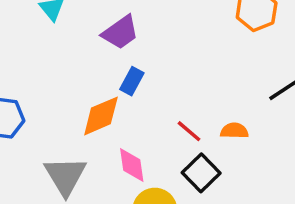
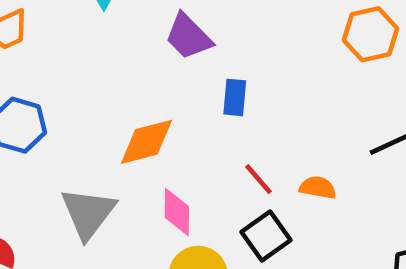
purple trapezoid: (120, 32) -> (188, 37), turned 72
blue rectangle: (132, 81) -> (235, 97), moved, turned -32

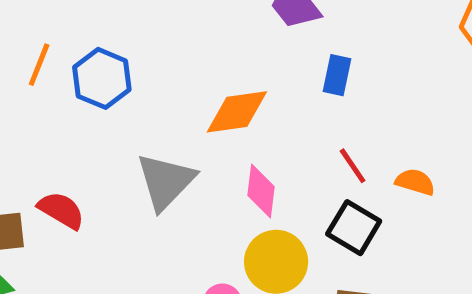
black square: (266, 236) -> (354, 228), turned -30

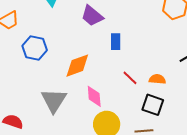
blue hexagon: (102, 78) -> (35, 48), moved
black square: (354, 228) -> (153, 105), moved

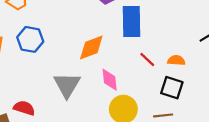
blue rectangle: (116, 42) -> (131, 21), size x1.8
blue hexagon: (35, 48) -> (30, 39), moved

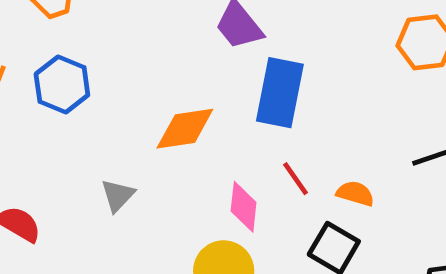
pink diamond: (110, 80) -> (244, 207), moved
gray triangle: (67, 85) -> (118, 195), size x0.6

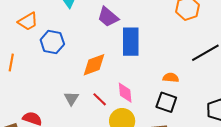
blue hexagon: (62, 85) -> (52, 42), moved
red line: (296, 179) -> (100, 99), moved

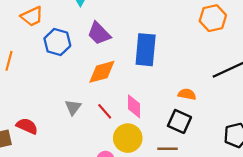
purple trapezoid: (108, 17) -> (99, 33), moved

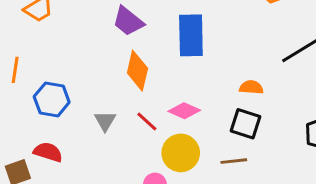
blue hexagon: (57, 42) -> (52, 99), moved
orange diamond: (102, 72) -> (137, 71), turned -56
pink diamond: (134, 106) -> (184, 111), turned -60

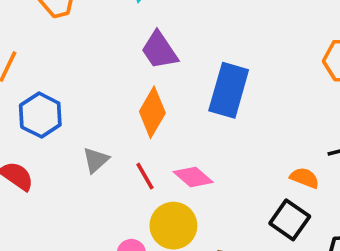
orange semicircle: (251, 87) -> (304, 178), moved
black square: (245, 124) -> (290, 220), moved

